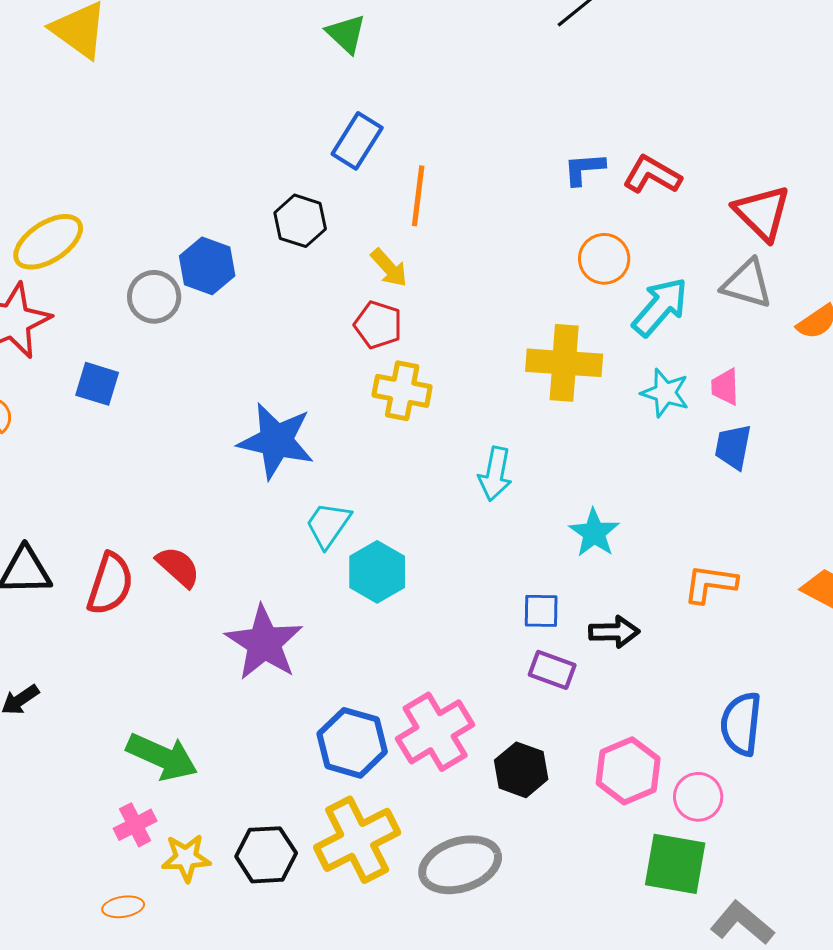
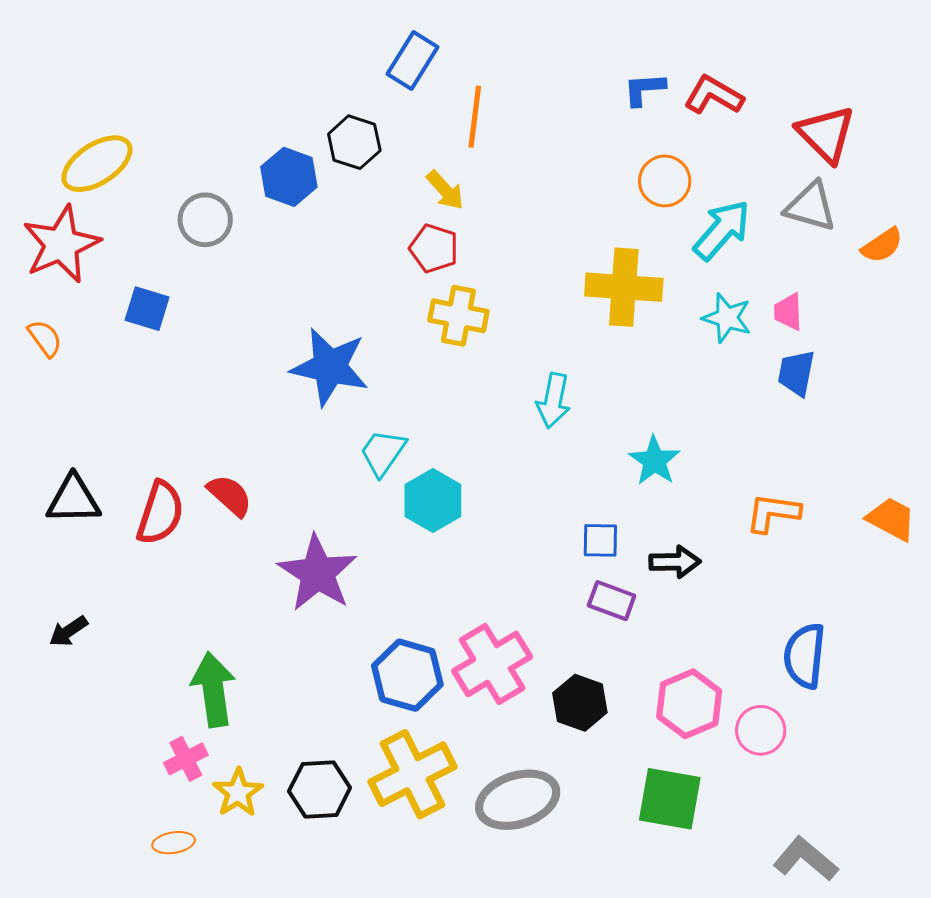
blue hexagon: (207, 266) -> (289, 177), moved
green arrow: (162, 757) -> (213, 689), turned -122
yellow star: (186, 858) -> (238, 793), turned -30
green square: (675, 864) -> (670, 799), moved

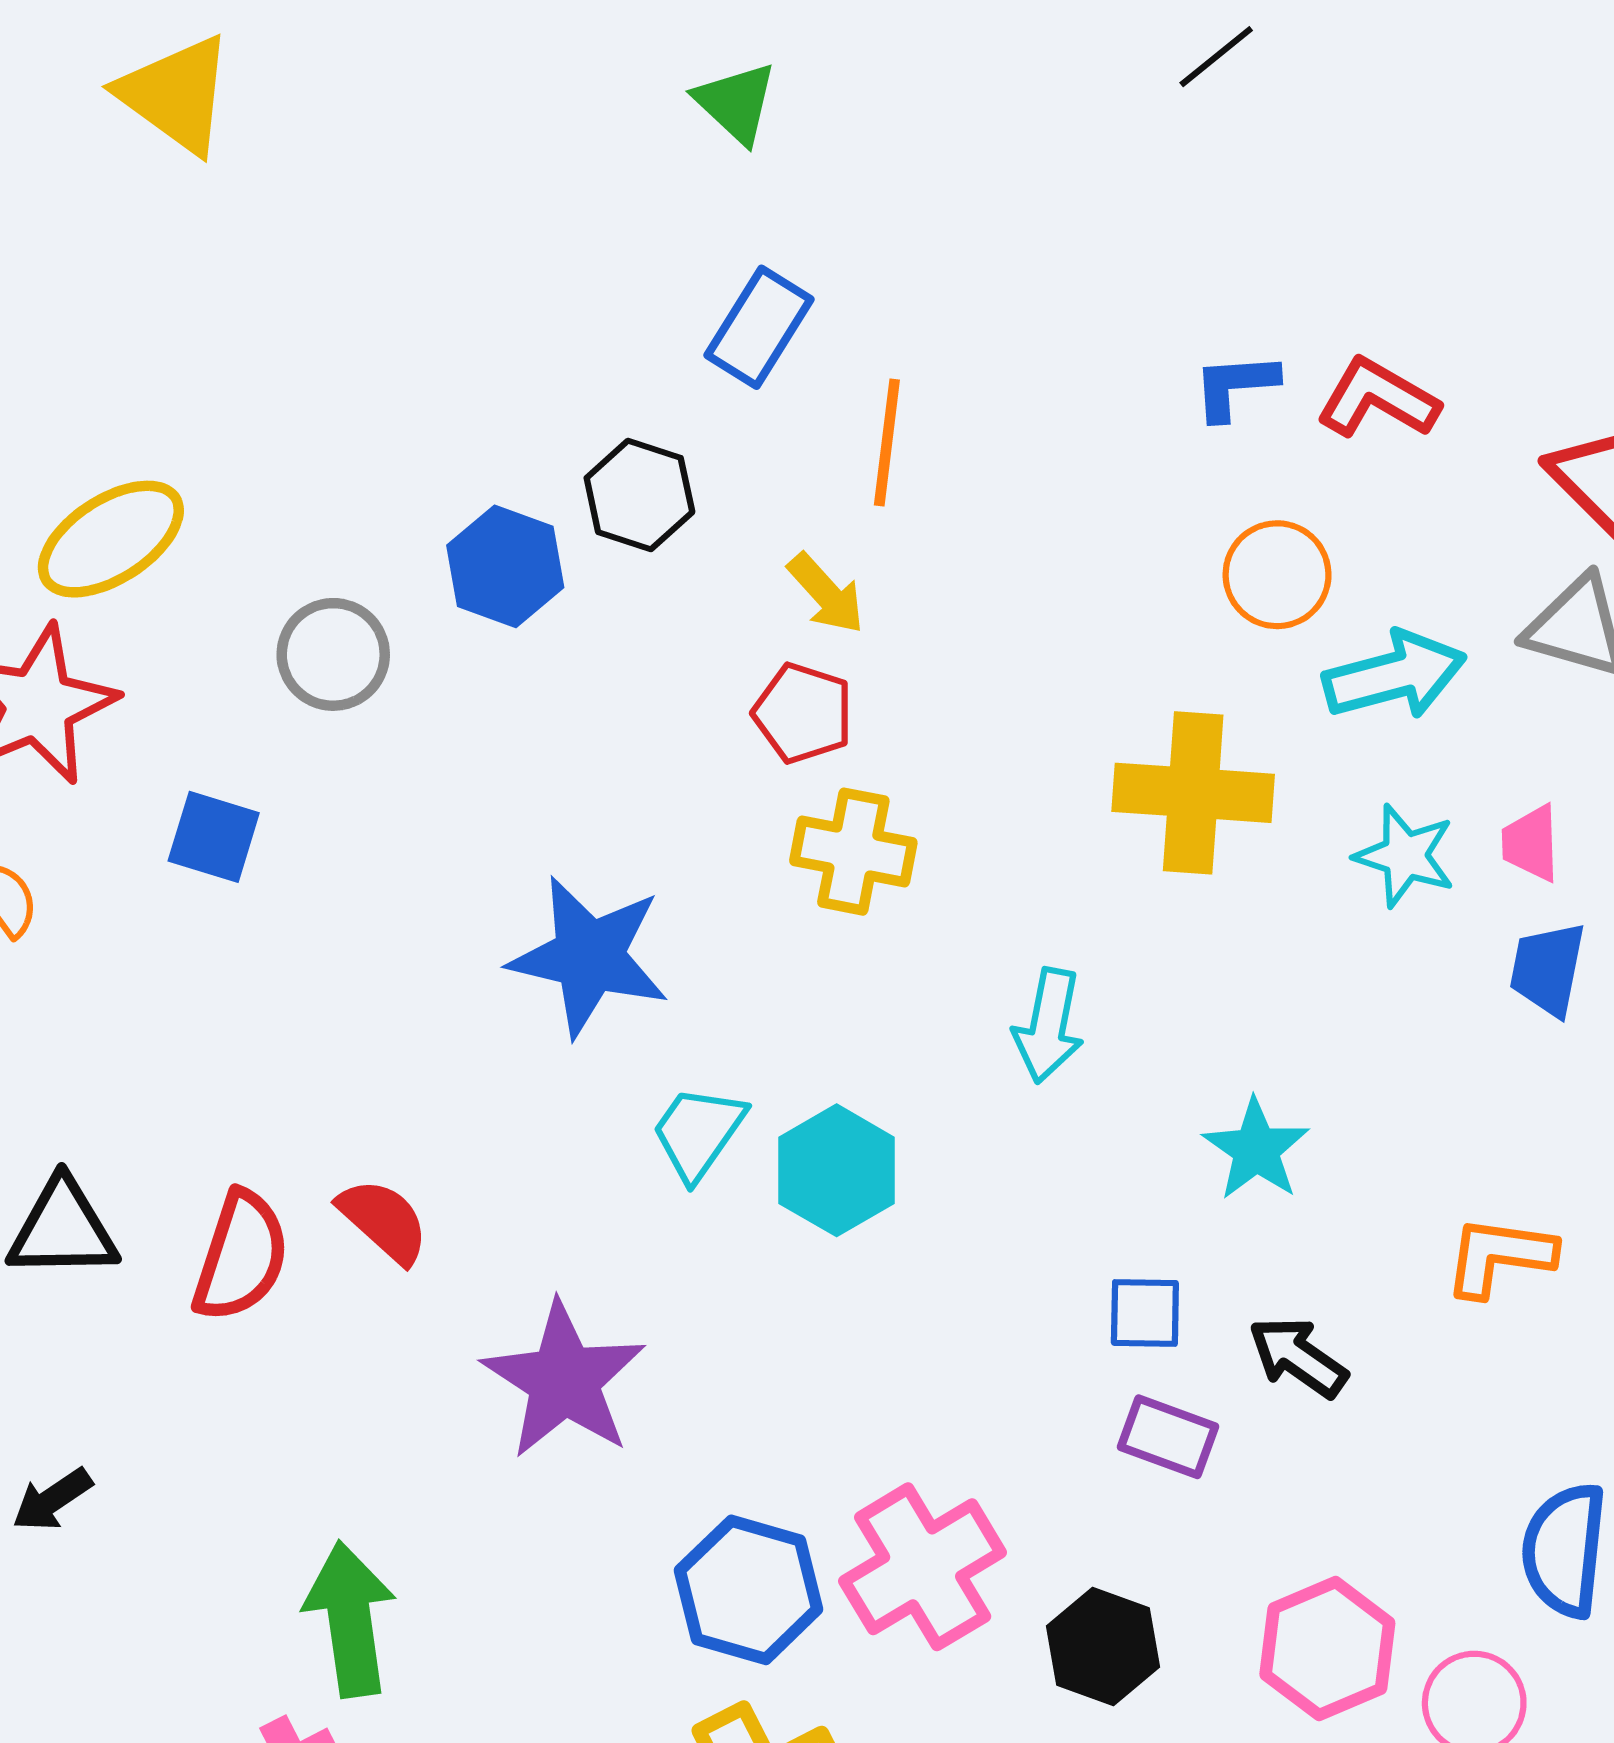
cyan arrow: (722, 230) -> (1395, 675), turned 34
cyan hexagon: (433, 501) -> (837, 1170), moved
black arrow: (675, 562) -> (1298, 1357), turned -144

